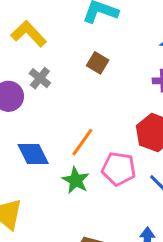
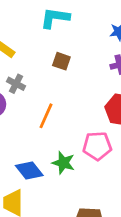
orange line: (82, 142) -> (46, 116), moved
blue diamond: (33, 154) -> (29, 170), moved

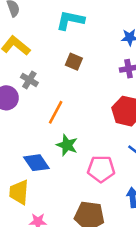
pink pentagon: (97, 146) -> (101, 169), moved
green star: (63, 163) -> (67, 145), moved

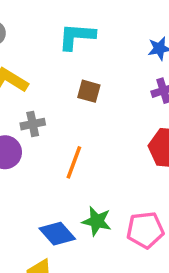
gray cross: (29, 80) -> (33, 124), turned -35
green star: (67, 145) -> (97, 221), moved

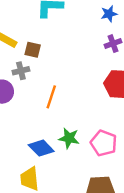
brown square: (89, 91) -> (33, 50), moved
pink pentagon: (145, 230) -> (104, 143), turned 30

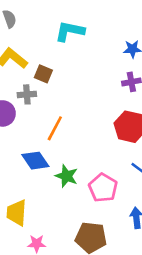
blue diamond: (41, 148) -> (35, 161), moved

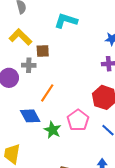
brown square: (43, 74) -> (43, 51), turned -32
pink pentagon: (103, 188) -> (78, 120), moved

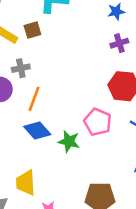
brown square: (43, 51) -> (32, 30), moved
orange line: (47, 93) -> (34, 99), moved

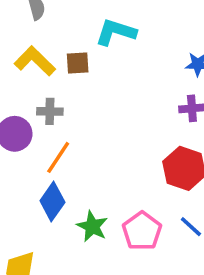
pink pentagon: (98, 122) -> (142, 231), moved
blue diamond: (37, 130) -> (52, 201), turned 64

